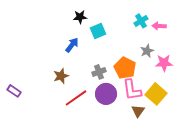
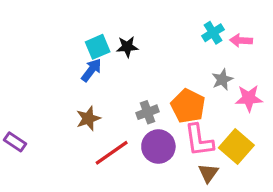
black star: (80, 17) -> (127, 47), moved
cyan square: (98, 31) -> (98, 47), moved
blue arrow: (72, 45) -> (91, 70), moved

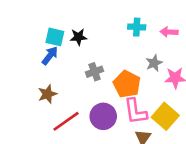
cyan cross: (213, 33) -> (137, 27), moved, turned 35
cyan square: (98, 47) -> (55, 37), turned 36
gray cross: (147, 112) -> (95, 72), moved

